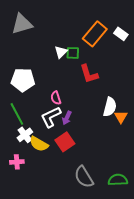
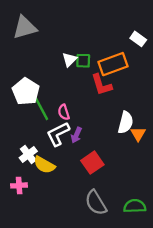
orange rectangle: (95, 34) -> (113, 64), moved, turned 30
white pentagon: (23, 80) -> (26, 92), turned 30
green line: (17, 114) -> (41, 108), moved
red square: (65, 142) -> (92, 163), moved

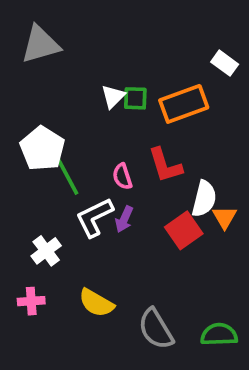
red L-shape: (102, 85) -> (165, 165), moved
pink semicircle: (64, 112) -> (122, 176), moved
red square: (92, 163) -> (184, 230), moved
yellow semicircle: (44, 165) -> (96, 303), moved

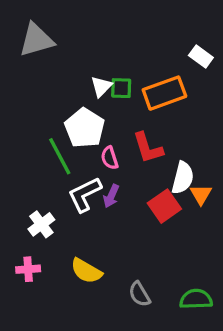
white pentagon: (42, 149) -> (85, 128), moved
gray semicircle: (156, 329) -> (139, 294), size x0.7

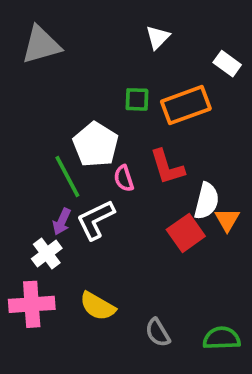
white triangle: (101, 86) -> (158, 37), moved
purple arrow: (111, 196) -> (62, 222), moved
pink cross: (28, 269) -> (32, 304), size x1.6

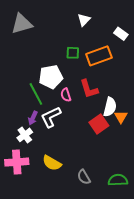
white pentagon: (96, 145) -> (51, 77), turned 30

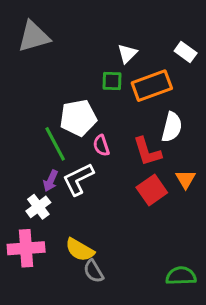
white triangle: (84, 20) -> (127, 53), moved
red L-shape: (89, 89) -> (147, 152), moved
white semicircle: (110, 107) -> (172, 127), moved
gray semicircle: (84, 177) -> (94, 271), moved

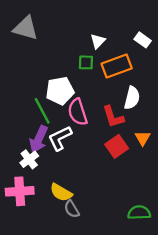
gray triangle: (34, 37) -> (26, 28), turned 32
pink semicircle: (101, 145) -> (78, 112), size x1.6
purple arrow: (51, 181) -> (39, 139), size x1.6

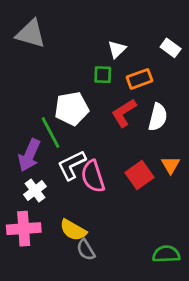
orange rectangle: (117, 66) -> (139, 79), size x0.7
pink semicircle: (78, 112) -> (93, 176), moved
red L-shape: (113, 117) -> (124, 113), moved, turned 75
purple arrow: (39, 139) -> (29, 155), moved

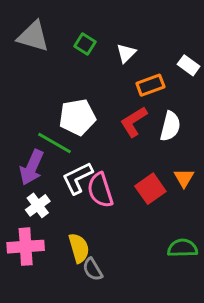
white rectangle: (171, 48) -> (189, 65), moved
green square: (103, 75) -> (85, 44), moved, turned 30
green line: (51, 133) -> (55, 143), turned -32
yellow semicircle: (73, 230) -> (79, 248), turned -136
green semicircle: (166, 254) -> (182, 248), moved

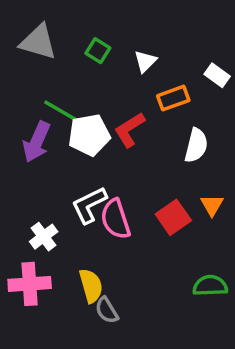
red L-shape: (134, 122) -> (129, 130), moved
green line: (55, 143) -> (63, 112), moved
purple arrow: (32, 167) -> (37, 142), moved

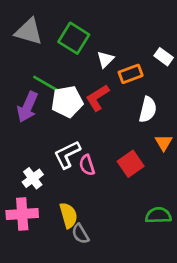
green square: (98, 51) -> (74, 38), size x1.6
white triangle: (145, 61) -> (105, 59), moved
orange triangle: (212, 205) -> (164, 143), moved
pink semicircle: (115, 219) -> (87, 165), size x0.7

